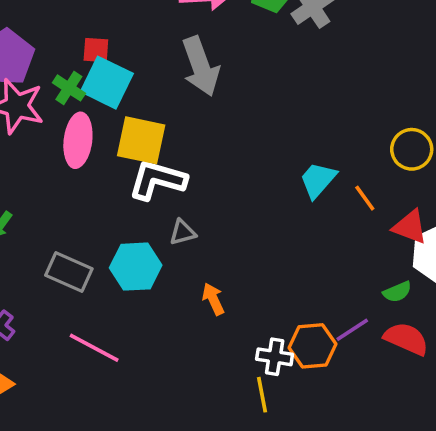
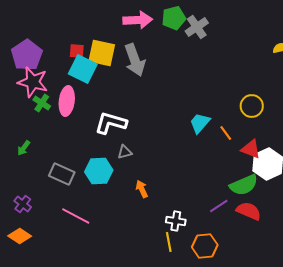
green cross: (69, 88) -> (42, 103), moved
yellow square: (141, 140) -> (102, 53), moved
green semicircle: (397, 292) -> (244, 185), size x1.8
orange hexagon: (312, 346) -> (205, 246), moved

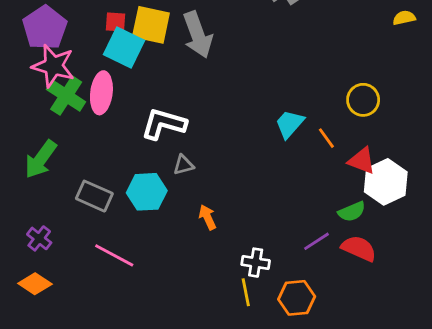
green cross: (42, 103) -> (66, 96), size x1.5
green arrow: (24, 148) -> (41, 159), size x1.8
green semicircle: (244, 185) -> (352, 212), size x0.7

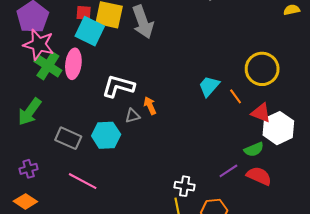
yellow circle: (363, 100) -> (262, 69), size x1.4
orange arrow: (208, 217) -> (150, 106), moved
purple cross: (39, 238) -> (29, 169), turned 36

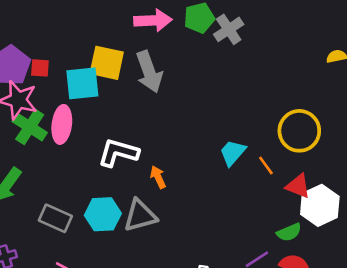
red square: (84, 13) -> (40, 68), moved
cyan square: (90, 31) -> (82, 83), turned -32
gray triangle: (133, 116) -> (140, 216), moved, size x1.8

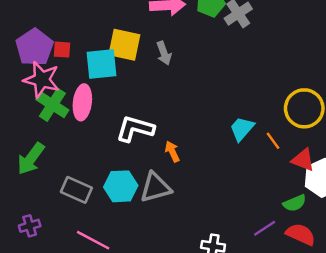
gray arrow: (149, 72) -> (164, 53), size x0.6

